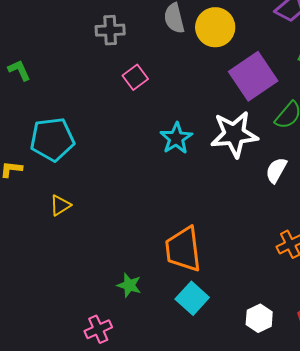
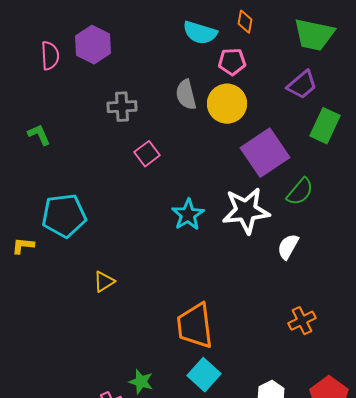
green L-shape: (19, 70) -> (39, 135), moved
yellow triangle: (60, 205) -> (104, 282), moved
green star: (129, 285) -> (141, 382), moved

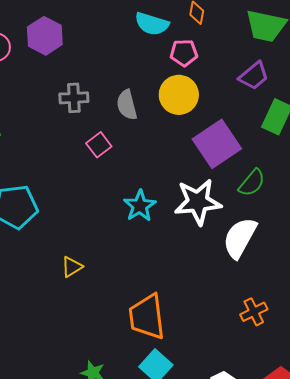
gray semicircle: (186, 95) -> (127, 105), moved
white semicircle: (288, 247) -> (240, 238), size x1.6
yellow triangle: (104, 282) -> (72, 267), moved

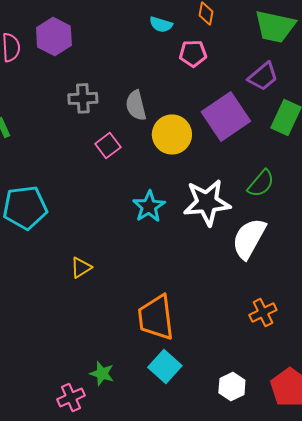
cyan semicircle: (152, 24) -> (161, 24), size x0.7
yellow circle: (179, 95) -> (172, 134), moved
purple square: (217, 144) -> (226, 116), moved

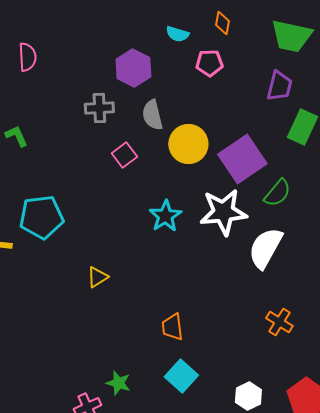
purple hexagon: (54, 36) -> (133, 68), moved
purple trapezoid: (263, 76) -> (279, 86), turned -36
purple square: (226, 116) -> (242, 159), moved
orange cross: (263, 312) -> (279, 322), turned -32
orange trapezoid: (156, 317) -> (172, 327), size x0.6

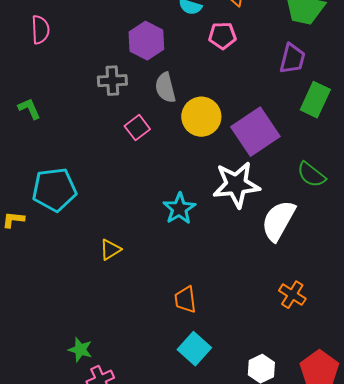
green semicircle: (277, 193) -> (311, 175), moved, turned 88
cyan star: (165, 216) -> (179, 209), moved
green star: (118, 383) -> (80, 350), moved

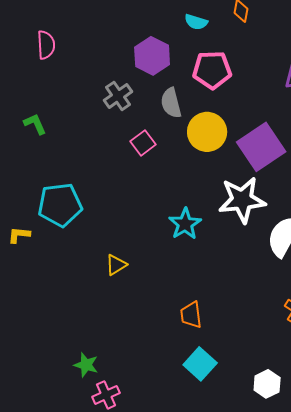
pink pentagon: (222, 36) -> (212, 70), moved, size x1.4
gray cross: (112, 81) -> (118, 96), turned -32

